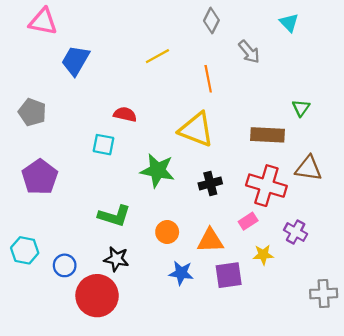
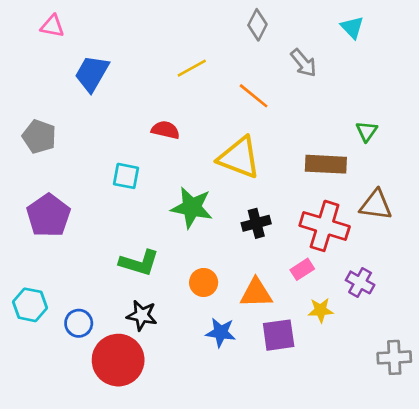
pink triangle: (43, 22) -> (52, 26), size x0.7
orange line: (208, 79) -> (254, 96), turned -40
red semicircle: (125, 114) -> (165, 130), moved

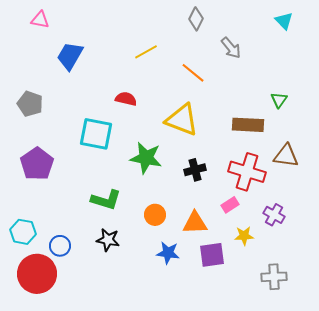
cyan triangle: (352, 27) -> (284, 21), moved
cyan square: (126, 176) -> (96, 134), size x1.6
gray cross: (394, 357) -> (274, 277), moved
red circle: (118, 360) -> (37, 274), moved

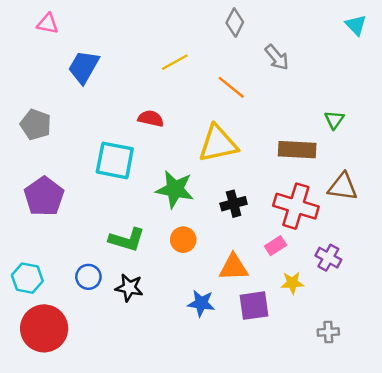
cyan triangle: (284, 21) -> (356, 25), moved
yellow triangle: (182, 120) -> (218, 144), turned -33
orange circle: (155, 215) -> (183, 240), moved
blue circle: (60, 246) -> (88, 277), moved
gray cross: (274, 277) -> (328, 332), size x0.7

